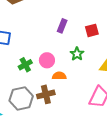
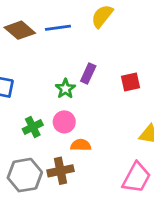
green star: (77, 54) -> (65, 89), moved

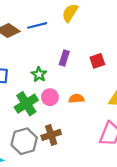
green star: (65, 89) -> (39, 74), moved
green cross: (33, 127) -> (26, 104), size x1.5
orange semicircle: (81, 145) -> (76, 99), moved

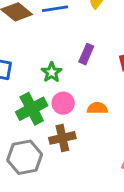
brown cross: (51, 135) -> (62, 138), moved

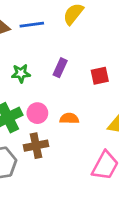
green star: (52, 72) -> (21, 73), moved, turned 30

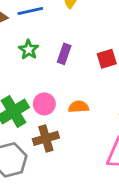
green star: (21, 73) -> (29, 50), moved, turned -30

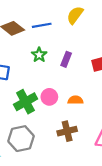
brown cross: (46, 138) -> (67, 131), moved

